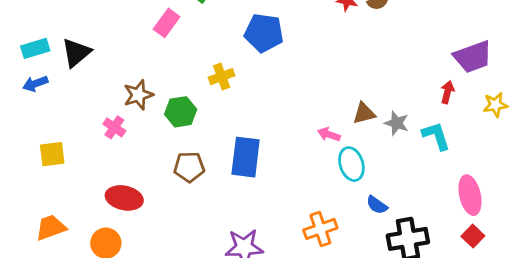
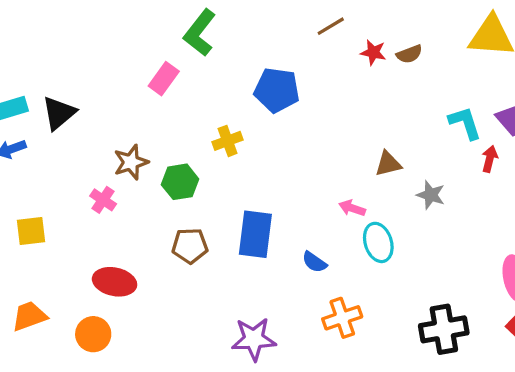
brown triangle: (364, 113) -> (388, 164), moved
cyan L-shape: (436, 136) -> (465, 123), moved
blue semicircle: (377, 205) -> (314, 262), moved

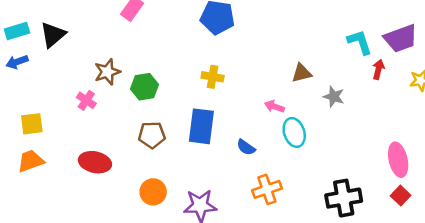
yellow cross: (228, 141) -> (213, 77), moved, turned 30
orange trapezoid: (29, 316) -> (31, 161), moved
orange circle: (93, 334) -> (153, 192), moved

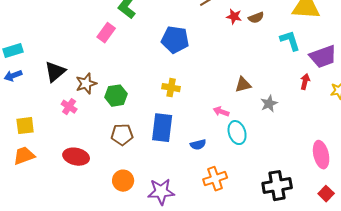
black triangle: (53, 35) -> (55, 72), moved
cyan L-shape: (360, 42) -> (290, 41), moved
gray star: (334, 97) -> (269, 104), turned 30
blue semicircle: (246, 147) -> (198, 145), turned -49
red square: (401, 196) -> (326, 194), moved

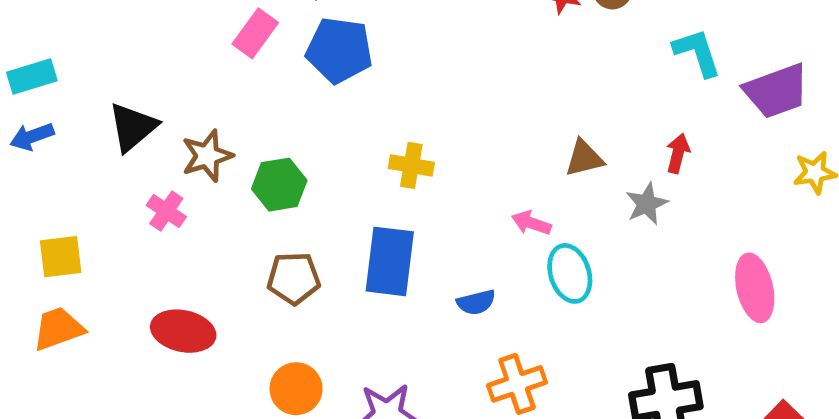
blue pentagon: (175, 40) -> (339, 50), moved
red arrow: (305, 82) -> (678, 153), moved
pink ellipse: (321, 155) -> (755, 288), moved

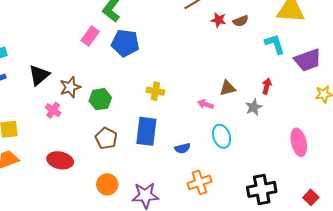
pink arrow: (531, 223) -> (206, 104), moved
brown pentagon: (294, 278) -> (106, 138), turned 30

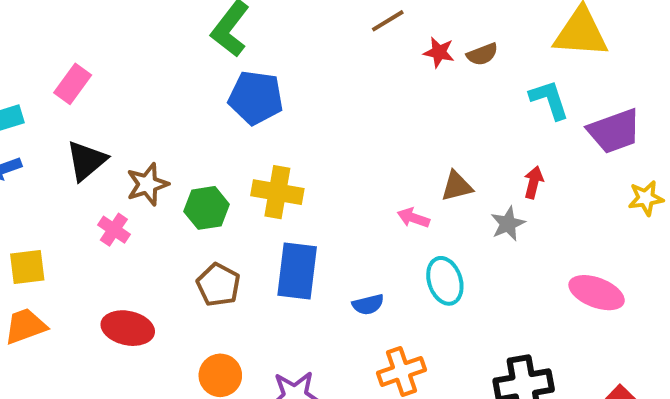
pink rectangle: (90, 36) -> (73, 84), moved
yellow cross: (155, 91) -> (277, 192), moved, size x1.4
pink ellipse: (299, 142) -> (597, 293), turned -56

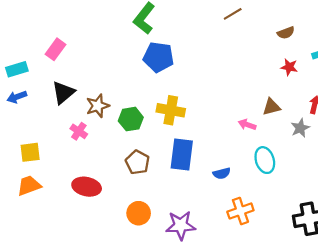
red star: (439, 52) -> (289, 67), moved

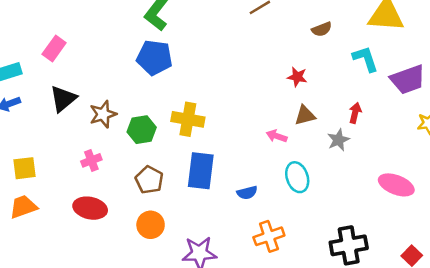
blue pentagon: (159, 57) -> (154, 58), moved
red star: (289, 67) -> (297, 77), moved
pink cross: (79, 131) -> (91, 160), moved, turned 35
orange circle: (139, 213) -> (151, 225), moved

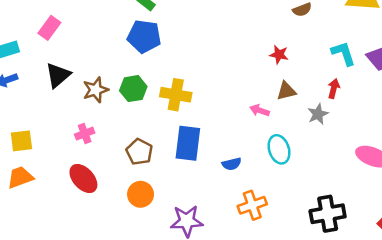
cyan L-shape: (365, 59) -> (343, 53), moved
green hexagon: (142, 130) -> (133, 89), moved
red ellipse: (90, 208) -> (83, 178), turned 36

